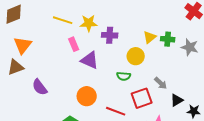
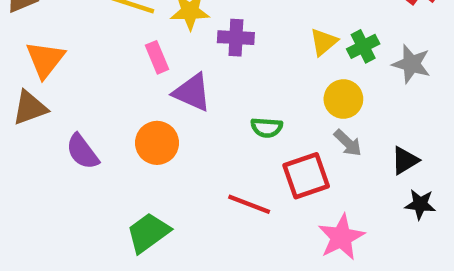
green cross: (168, 39) -> (363, 46), turned -32
yellow circle: (136, 56) -> (343, 99), moved
orange circle: (87, 96) -> (157, 143), moved
black triangle: (177, 100) -> (405, 160), moved

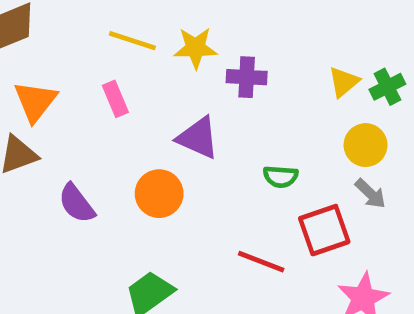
pink rectangle: (157, 57) -> (115, 99), moved

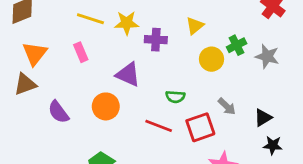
yellow triangle: (344, 82) -> (195, 26), moved
yellow circle: (366, 145) -> (211, 59), moved
red line: (261, 262) -> (159, 126), moved

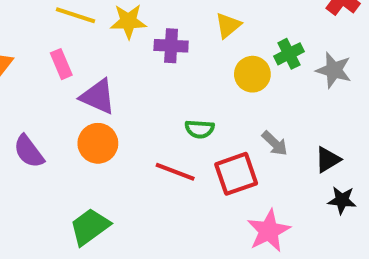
purple triangle: (128, 74) -> (98, 97), moved

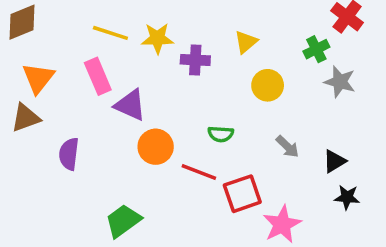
green cross: (289, 54) -> (316, 49), moved
pink rectangle: (61, 64) -> (98, 76), size x1.4
orange circle: (98, 143) -> (156, 147), moved
purple semicircle: (29, 151) -> (69, 154), turned 44
red square: (236, 174) -> (242, 194), moved

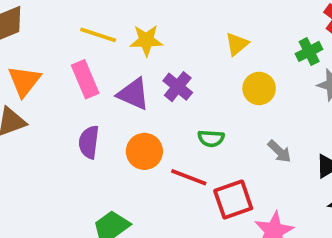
purple cross: (195, 60) -> (178, 87), moved, turned 36
purple triangle: (130, 105) -> (133, 94), moved
purple semicircle: (69, 154) -> (89, 142), moved

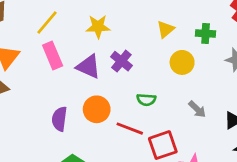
yellow line: (98, 35) -> (47, 22), moved, turned -68
green cross: (309, 51) -> (206, 33), moved, turned 30
purple semicircle: (89, 142) -> (59, 119), moved

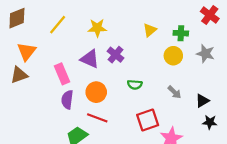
pink rectangle: (53, 56) -> (62, 74), moved
yellow circle: (182, 62) -> (173, 56), moved
red line: (130, 129) -> (97, 118), moved

